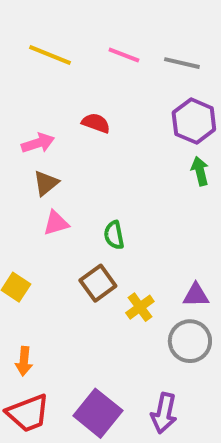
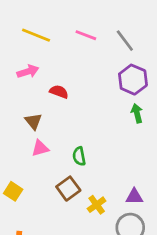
gray line: (182, 63) -> (125, 41), turned 40
red semicircle: (96, 123) -> (59, 92), moved
pink arrow: (38, 143) -> (28, 71), moved
brown triangle: (46, 183) -> (33, 121), turned -30

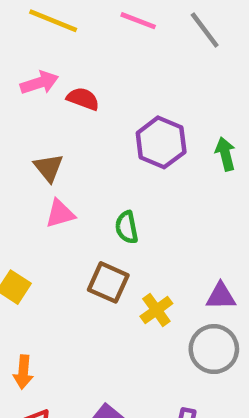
purple hexagon: (133, 80) -> (161, 142), moved
red semicircle: (59, 92) -> (83, 99), moved
brown square: (68, 189) -> (108, 282), turned -30

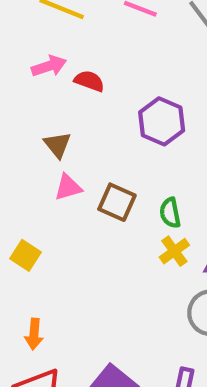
green semicircle: (127, 227) -> (170, 213), moved
brown square: (108, 282) -> (117, 202), moved
yellow cross: (156, 310) -> (174, 251), moved

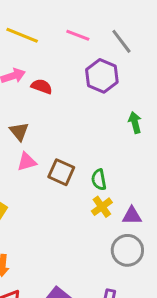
purple hexagon: (162, 121) -> (102, 76), moved

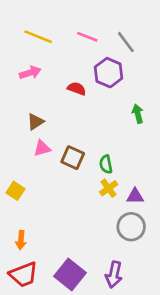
red semicircle: (42, 86) -> (77, 89), moved
brown triangle: (19, 132) -> (35, 122), turned 36

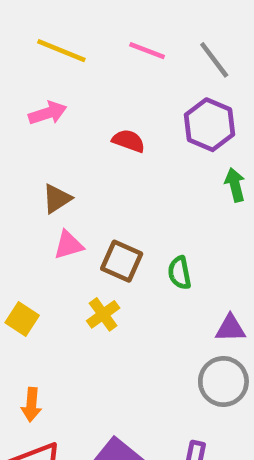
purple hexagon: (109, 73) -> (210, 125), moved
yellow cross: (109, 188) -> (103, 314), moved

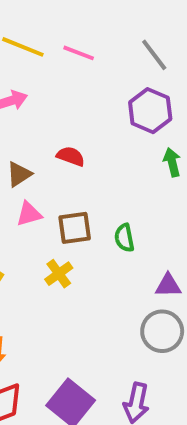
pink line: (147, 51) -> (79, 53), moved
red semicircle: (129, 141) -> (71, 156), moved
brown square: (122, 261) -> (75, 228), turned -32

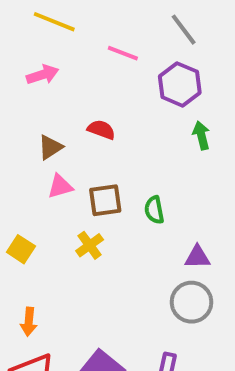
pink line: (79, 53) -> (123, 53), moved

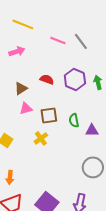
gray line: (184, 30) -> (81, 41), moved
purple hexagon: (180, 84) -> (75, 79), moved
purple triangle: (197, 257) -> (92, 130), moved

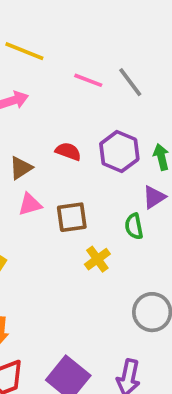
green semicircle: (74, 120) -> (134, 226), moved
purple triangle: (92, 130) -> (154, 197), moved, turned -32
yellow cross: (41, 138) -> (97, 259), moved

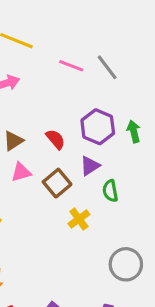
red semicircle: (68, 151) -> (55, 139), moved, turned 30
purple triangle: (154, 197) -> (90, 166), moved
brown square: (72, 217) -> (57, 183), turned -32

